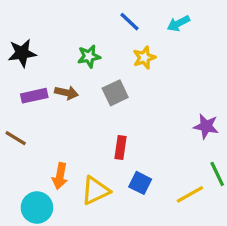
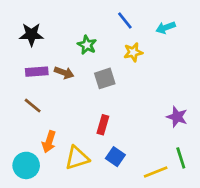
green star: (89, 56) -> (87, 45), turned 30
brown line: (16, 138) -> (33, 106), moved

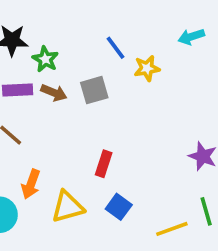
blue line: (125, 20) -> (116, 48), moved
green star: (87, 45) -> (45, 59), moved
gray square: (105, 78) -> (94, 90), moved

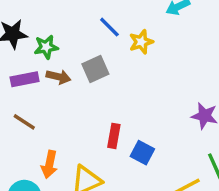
green star: (45, 59) -> (46, 47), turned -30
blue square: (119, 207) -> (142, 153), moved

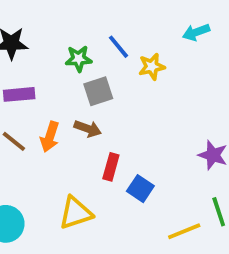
green star: (46, 47) -> (79, 59), moved
brown arrow: (58, 77) -> (88, 129), moved
orange arrow: (49, 164) -> (50, 137), moved

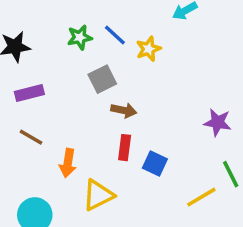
green star: (79, 59) -> (80, 37), moved
brown arrow: (88, 129) -> (124, 110), moved
orange arrow: (50, 137) -> (68, 163), moved

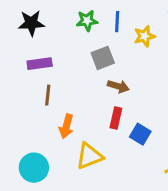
blue line: (115, 35) -> (117, 22), turned 45
brown line: (31, 137) -> (48, 95), moved, turned 60

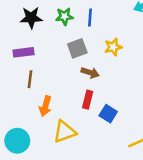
black star: (31, 23) -> (31, 18), moved
yellow star: (145, 36) -> (113, 47), moved

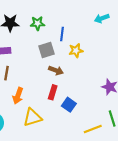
blue line: (90, 18) -> (62, 34), moved

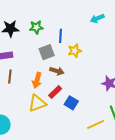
red rectangle: (53, 92) -> (55, 92), turned 32
orange arrow: (18, 96) -> (37, 80), moved
yellow triangle: (32, 117) -> (37, 103), moved

